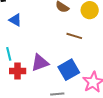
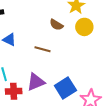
brown line: (74, 36) -> (42, 49), moved

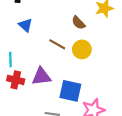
yellow circle: (84, 27) -> (82, 49), moved
blue square: (65, 88) -> (70, 91), turned 30

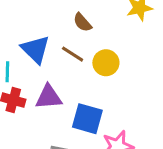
brown semicircle: (78, 23) -> (82, 22), moved
blue triangle: (26, 25) -> (35, 49), moved, size x1.5

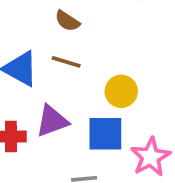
yellow circle: (106, 63) -> (121, 91), moved

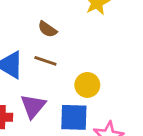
purple triangle: (52, 121) -> (33, 106), turned -32

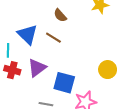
yellow circle: (87, 85) -> (108, 70), moved

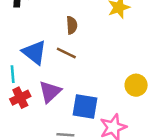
brown semicircle: (60, 15) -> (72, 25), turned -136
red cross: (12, 70) -> (20, 98), turned -35

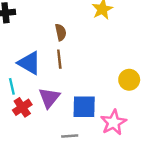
brown line: (66, 53) -> (59, 59), turned 66

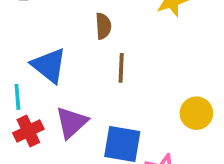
brown line: (59, 59) -> (121, 68), moved

